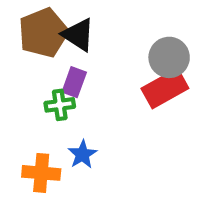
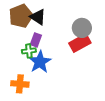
blue star: (82, 154) -> (40, 62), moved, size x1.6

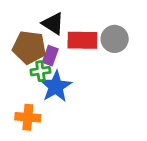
brown pentagon: (21, 16) -> (29, 47), moved, turned 30
red rectangle: (80, 43) -> (82, 40), moved, turned 30

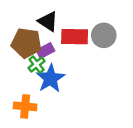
purple rectangle: (50, 56) -> (45, 51), turned 42
green cross: (40, 71) -> (37, 65), turned -30

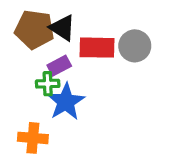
brown pentagon: (26, 43) -> (35, 29), moved
green cross: (37, 65) -> (48, 84), turned 36

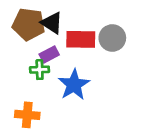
blue star: (66, 102) -> (74, 85), moved

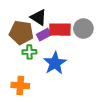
brown pentagon: (29, 24) -> (21, 33), moved
purple rectangle: (49, 54) -> (44, 35), moved

